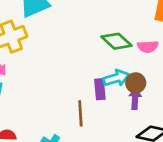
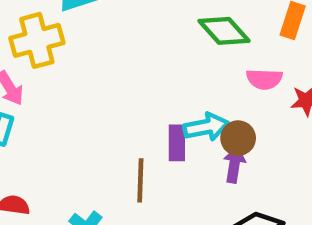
green diamond: (116, 41) -> (224, 31), moved

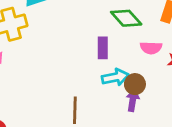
purple rectangle: (177, 143) -> (103, 48), moved

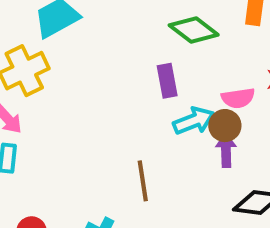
pink semicircle: (151, 48) -> (238, 98), moved

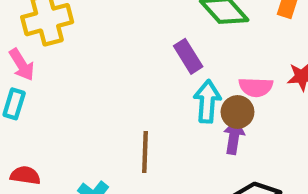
purple rectangle: (167, 81) -> (188, 56), turned -32
cyan arrow: (194, 121) -> (207, 101), turned -75

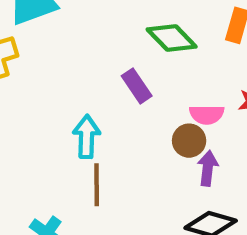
cyan arrow: (207, 101) -> (86, 137), moved
purple arrow: (234, 137) -> (208, 168), moved

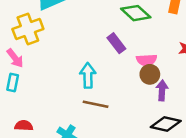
pink semicircle: (207, 114) -> (147, 60), moved
brown line: (97, 185) -> (96, 104), turned -75

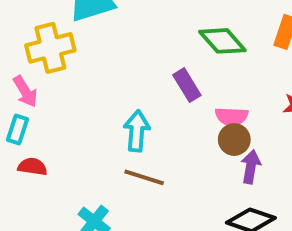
red semicircle: (24, 126) -> (32, 167), moved

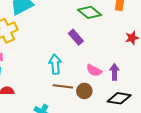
pink semicircle: (232, 116) -> (94, 70), moved, turned 35
brown circle: (234, 140) -> (84, 91), moved

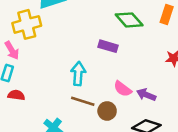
purple rectangle: (76, 37) -> (108, 46), turned -42
purple arrow: (114, 72) -> (146, 95), turned -77

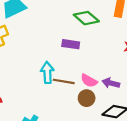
brown line: (83, 101) -> (64, 81), moved
brown circle: (107, 111) -> (87, 98), moved

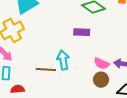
brown line: (64, 81) -> (46, 70), moved

